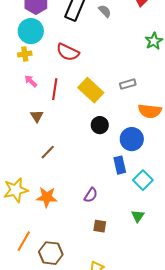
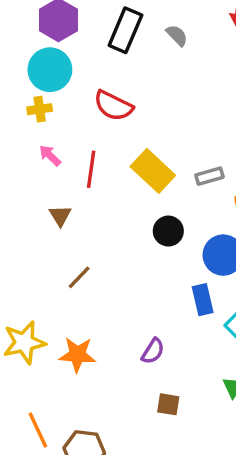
gray rectangle: (128, 84) -> (209, 176), moved
orange line: (24, 241) -> (38, 430), turned -55

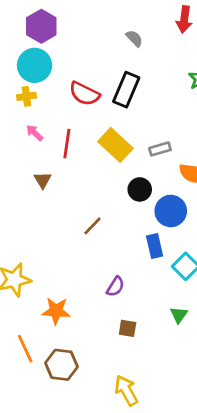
black rectangle: (125, 30) -> (126, 90), moved
black circle: (168, 231) -> (140, 189), moved
brown line: (79, 277) -> (93, 226), moved
orange star: (77, 355) -> (56, 311), moved

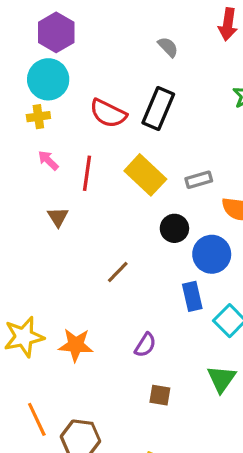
orange star: (56, 311) -> (76, 345), moved
green triangle: (179, 315) -> (221, 379), size x1.4

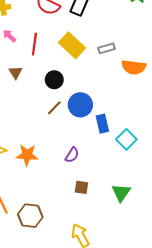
black circle: (174, 228) -> (54, 80), moved
blue circle: (212, 254) -> (80, 105), moved
green triangle: (221, 379) -> (121, 193), moved

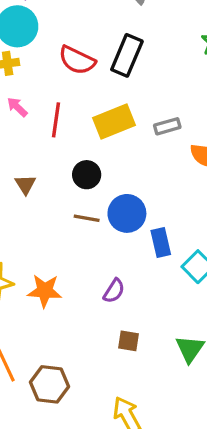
yellow rectangle: (72, 45) -> (114, 121), turned -65
brown triangle: (16, 72) -> (25, 184), moved
brown line: (54, 108) -> (87, 218), turned 56

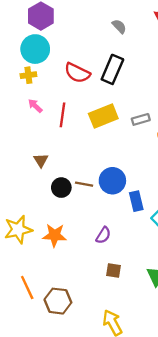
black circle: (87, 175) -> (61, 188), moved

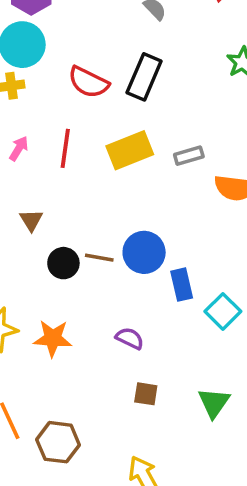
pink arrow: (35, 106) -> (19, 148), moved, turned 77
purple semicircle: (103, 235) -> (130, 338), turned -96

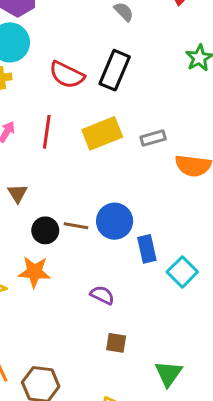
orange star: (53, 338) -> (34, 272), moved
green triangle: (214, 403) -> (168, 374), moved

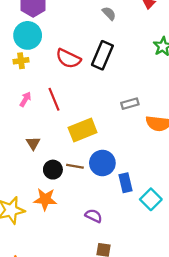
red line: (47, 132) -> (54, 99), turned -30
yellow rectangle: (102, 133) -> (83, 130), moved

